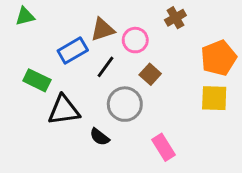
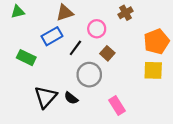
brown triangle: (102, 30) -> (65, 13), moved
black triangle: (64, 110) -> (46, 97), moved, turned -40

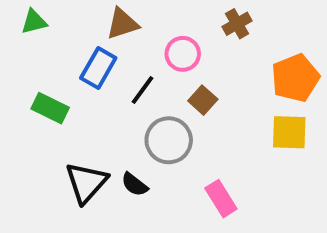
blue rectangle: (52, 36) -> (98, 68), turned -30

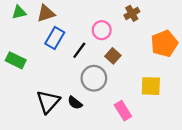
brown triangle: (122, 24) -> (46, 13), moved
green rectangle: (50, 108) -> (16, 60), moved
yellow square: (289, 132) -> (151, 86), moved

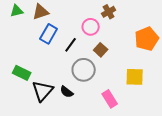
brown cross: (132, 13) -> (109, 12), moved
green rectangle: (16, 60) -> (22, 73), moved

